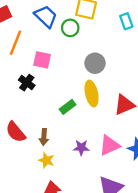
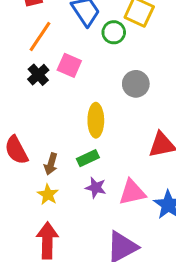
black cross: (27, 83) -> (38, 75), moved
yellow ellipse: (92, 94) -> (96, 120), moved
green rectangle: (68, 107) -> (88, 158), moved

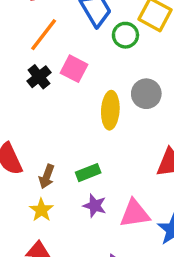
yellow ellipse: (96, 120) -> (110, 110), moved

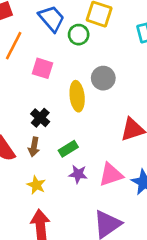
black cross: (39, 77) -> (40, 118), moved
brown arrow: (47, 177) -> (34, 147), moved

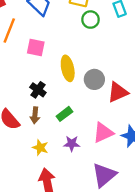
green circle: (79, 35) -> (90, 20), moved
gray circle: (103, 78) -> (94, 79), moved
purple star: (78, 174) -> (72, 144), moved

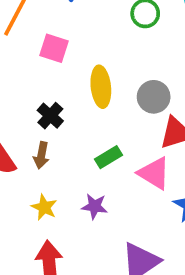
gray circle: (94, 79) -> (154, 97), moved
green rectangle: (64, 114) -> (109, 157), moved
pink triangle: (103, 133) -> (154, 173), moved, turned 50

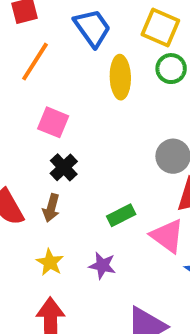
pink square: (54, 48) -> (53, 122), moved
yellow ellipse: (101, 87) -> (120, 77), moved

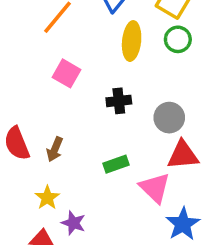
black cross: (64, 167) -> (119, 101), moved, turned 30
purple star: (102, 266) -> (73, 223), moved

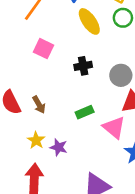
yellow ellipse: (132, 41) -> (89, 21), turned -36
brown arrow: (55, 149) -> (39, 105), turned -48
purple star: (73, 223) -> (59, 147), moved

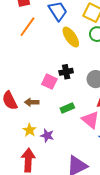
pink square: (43, 49) -> (49, 82), moved
brown arrow: (39, 105) -> (32, 102), turned 120

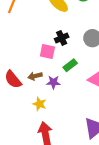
green rectangle: (67, 108) -> (70, 65), moved
purple star: (47, 136) -> (53, 82), moved

